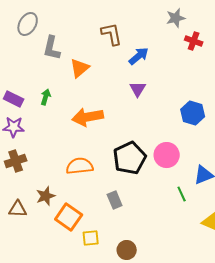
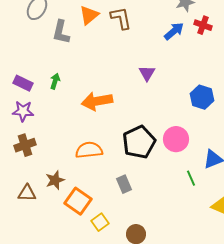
blue arrow: (139, 56) -> (174, 31), moved
orange triangle: (80, 68) -> (89, 15), moved
yellow square: (91, 238) -> (100, 222), turned -30

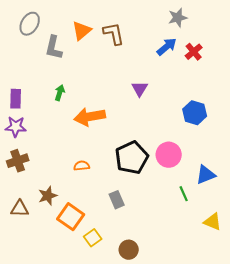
red cross: (203, 25) -> (194, 52), moved, turned 30
green arrow: (55, 81) -> (60, 93), moved
purple rectangle: (23, 83) -> (16, 99), turned 66
orange semicircle: (89, 150) -> (82, 166), size x0.6

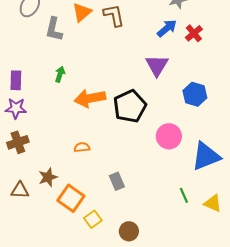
purple triangle: (140, 89) -> (157, 65), moved, size x1.4
black pentagon: (132, 158) -> (130, 106), moved
blue triangle: (206, 175) -> (206, 156), size x1.5
green line: (184, 194) -> (184, 195), moved

